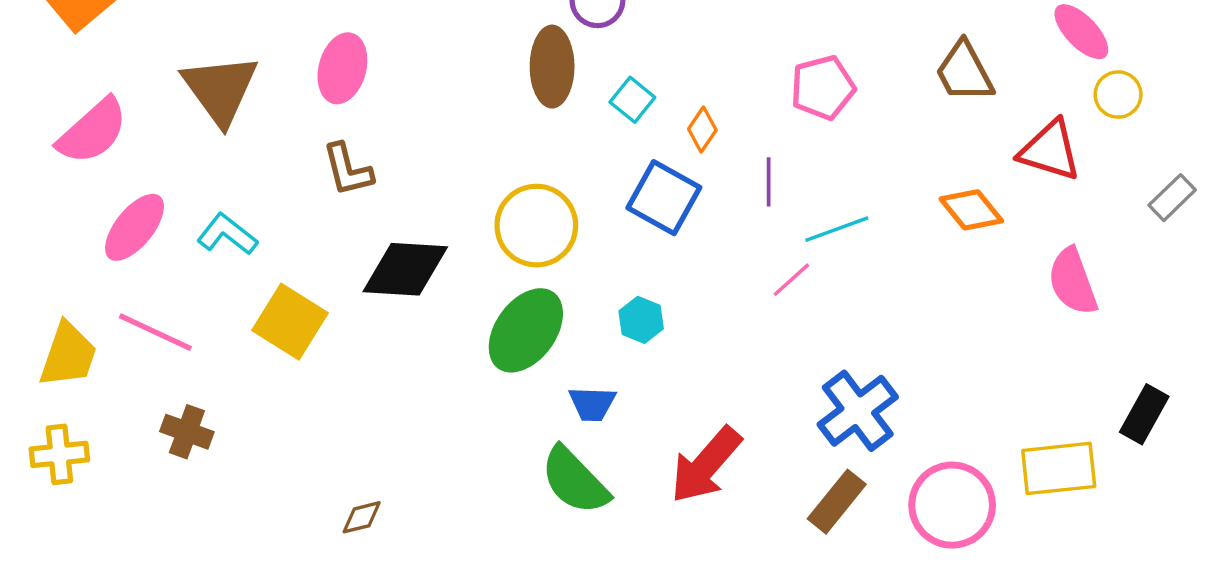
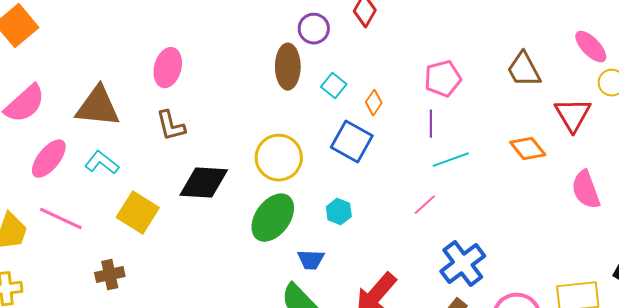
brown triangle: (220, 89) -> (98, 107), moved, turned -48
red triangle: (1050, 150) -> (573, 115), turned 42
purple line: (769, 182) -> (431, 124), moved
pink line: (791, 280) -> (425, 205), moved
brown cross: (187, 432) -> (110, 275), moved, turned -32

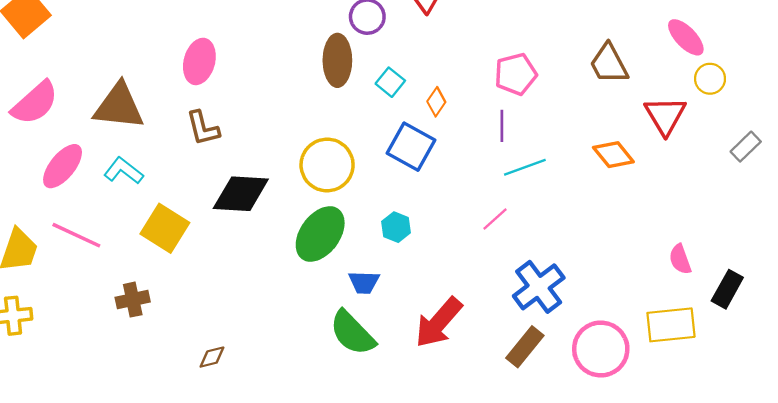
pink semicircle: (586, 190) -> (680, 259), moved, size x0.7

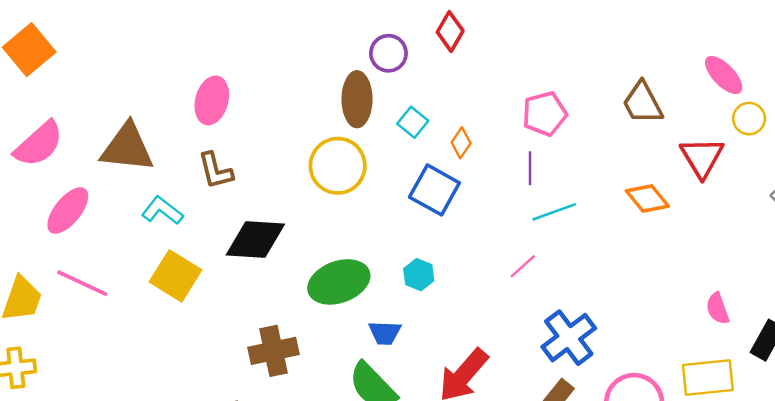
yellow circle: (327, 165) -> (338, 166), moved
cyan L-shape: (123, 171) -> (162, 211), moved
green ellipse: (320, 234) -> (339, 282), turned 34
brown cross: (133, 300) -> (274, 351), moved, size x1.4

